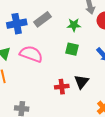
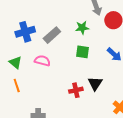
gray rectangle: (43, 19) -> (52, 35), moved
pink semicircle: (31, 54) -> (42, 61), size x0.7

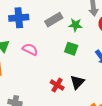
gray rectangle: (52, 35) -> (54, 20), moved
red cross: (76, 90) -> (57, 85), turned 32

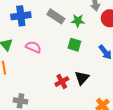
gray rectangle: (54, 20) -> (56, 16), turned 66
red cross: (57, 85) -> (62, 82), turned 32

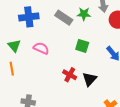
green star: (78, 21) -> (84, 14), moved
red cross: (62, 82) -> (70, 75), moved, turned -32

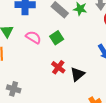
green square: (82, 46) -> (57, 38), moved, turned 32

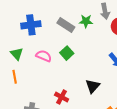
red cross: (58, 67) -> (62, 97), moved

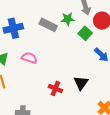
green square: (67, 53) -> (85, 33), moved
red cross: (62, 97) -> (55, 88), moved

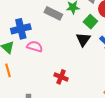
blue cross: (13, 28) -> (21, 29), moved
black triangle: (81, 83) -> (83, 39), moved

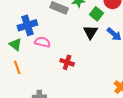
red cross: (61, 77) -> (67, 62), moved

